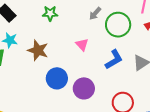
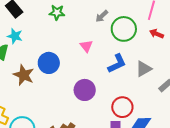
brown star: (38, 50) -> (24, 75), moved
blue circle: (57, 78) -> (49, 63), moved

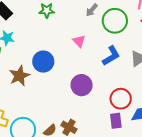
brown star: (24, 75) -> (19, 76), turned 30

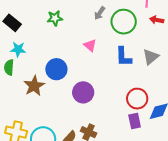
blue L-shape: (111, 56) -> (124, 57), turned 125
purple circle: (82, 85) -> (83, 92), moved

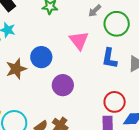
pink triangle: (90, 45) -> (79, 40), size x1.5

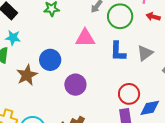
pink triangle: (79, 40) -> (85, 38), turned -45

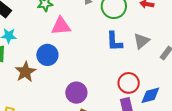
pink triangle: (85, 38) -> (61, 26), moved
purple circle: (75, 85) -> (76, 93), moved

